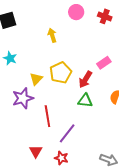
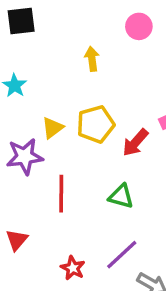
green triangle: (85, 101) -> (121, 196), moved
purple line: (67, 133) -> (122, 255), moved
red triangle: (36, 151) -> (17, 240), moved

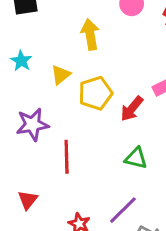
yellow arrow: (92, 59) -> (90, 34), size x1.4
yellow triangle: (52, 128) -> (61, 75), moved
green triangle: (121, 196) -> (136, 158), moved

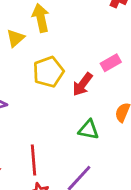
yellow triangle: (61, 75) -> (15, 38), moved
red line: (67, 157) -> (33, 160), moved

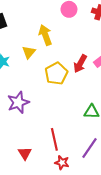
red arrow: (83, 84) -> (80, 64), moved

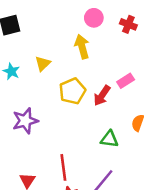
yellow arrow: (45, 35) -> (82, 47), moved
red arrow: (80, 64) -> (102, 96), moved

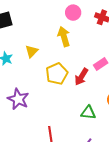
purple star: (25, 121) -> (18, 99), turned -30

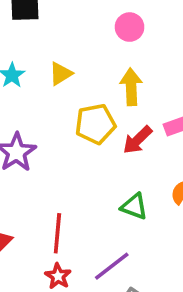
pink circle: (73, 13) -> (130, 27), moved
yellow arrow: (64, 37) -> (131, 87), moved

